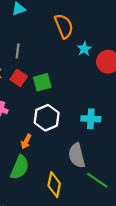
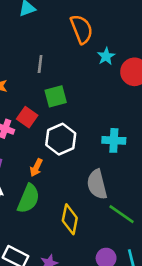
gray line: (18, 51) -> (40, 64), moved
red square: (19, 78) -> (27, 117), moved

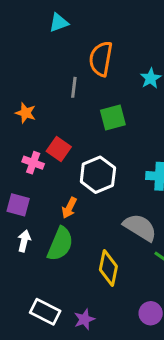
orange semicircle: (81, 29) -> (101, 59), moved, turned -148
green square: (56, 96) -> (113, 117), moved
gray semicircle: (97, 184) -> (140, 227), turned 136

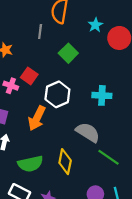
green square: (113, 117) -> (68, 53), turned -30
orange arrow: (69, 208) -> (37, 118), size x1.6
green semicircle: (60, 244) -> (30, 164), moved, turned 55

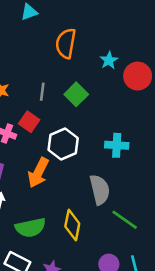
gray line: (40, 31) -> (42, 92), moved
gray semicircle: (88, 132) -> (100, 190), turned 45

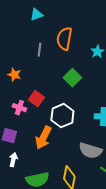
gray line: (42, 92) -> (39, 50), moved
gray semicircle: (100, 190) -> (90, 151), turned 120

